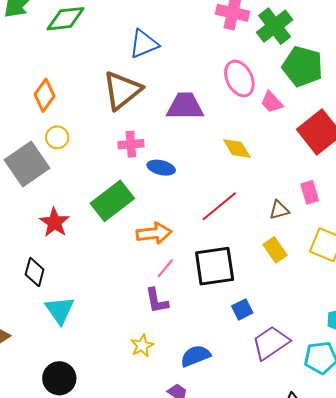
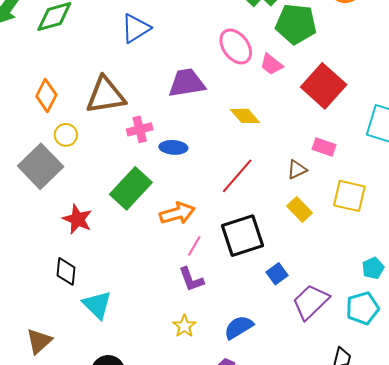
brown triangle: (122, 90) -> (106, 95), moved, turned 39
pink rectangle: (310, 192) -> (324, 147), turned -45

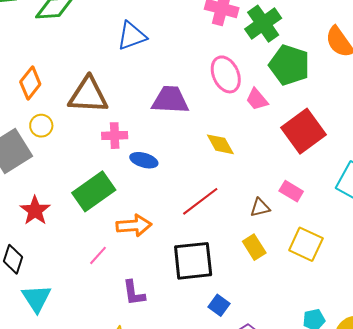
pink line: (194, 246) -> (98, 255), moved
blue square: (277, 274) -> (219, 305), turned -30

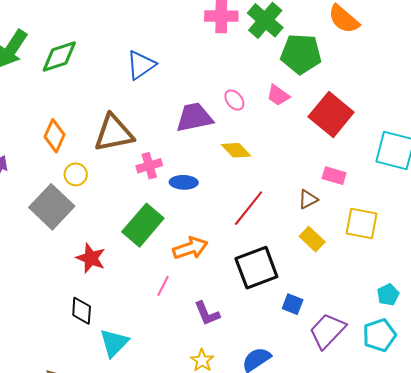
pink ellipse: (226, 74) -> (234, 100), moved, size x0.6
yellow diamond: (220, 144) -> (236, 150), moved
cyan triangle: (36, 298) -> (114, 343), turned 32

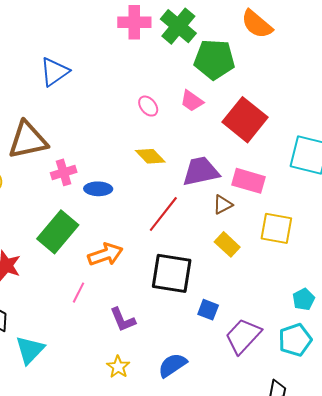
purple trapezoid: (194, 117) -> (201, 171), moved
pink rectangle: (334, 176) -> (249, 181), size x1.4
black square: (256, 268) -> (172, 273), turned 30

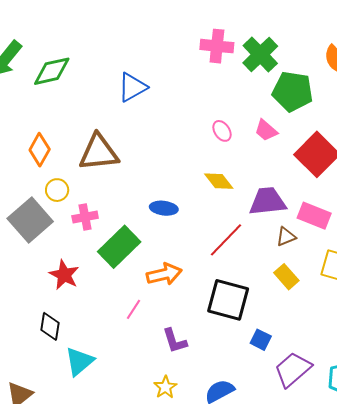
pink cross: (64, 172) -> (85, 217), moved

